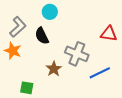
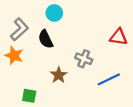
gray cross: (77, 54) -> (84, 59), size x0.7

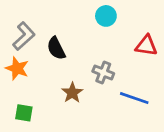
cyan circle: (54, 13) -> (106, 16), moved
blue line: (109, 79) -> (134, 98), turned 45
green square: (29, 96) -> (24, 113), moved

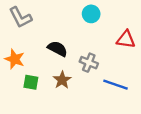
gray L-shape: (24, 36) -> (20, 17), moved, turned 105
black semicircle: (56, 48) -> (58, 49), moved, turned 144
green square: (24, 113) -> (31, 82), moved

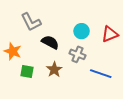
cyan circle: (91, 14) -> (82, 31), moved
gray L-shape: (20, 17) -> (31, 22), moved
red triangle: (126, 39) -> (110, 34), turned -30

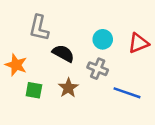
gray L-shape: (31, 22) -> (39, 28), turned 40

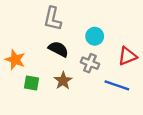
gray L-shape: (39, 28) -> (53, 19), moved
red triangle: (138, 43) -> (127, 56), moved

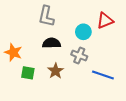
black semicircle: (58, 49) -> (51, 43), turned -30
red triangle: (127, 56) -> (105, 20), moved

